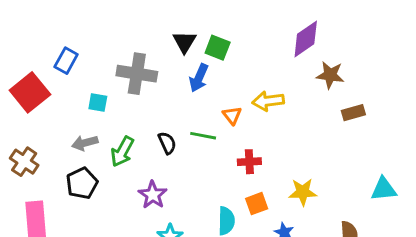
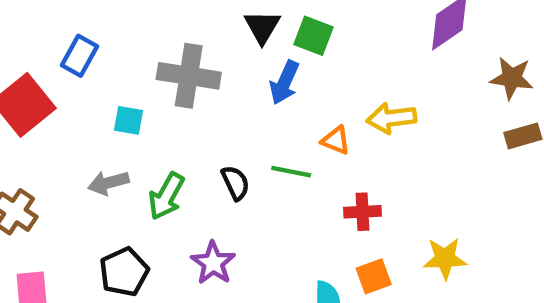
brown star: (330, 75) -> (512, 78), moved
orange triangle: (232, 115) -> (336, 140), turned -30
black pentagon: (82, 183) -> (124, 272), moved

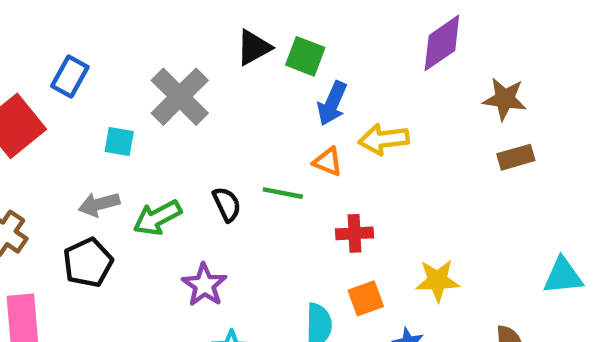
black triangle: (262, 27) -> (254, 47), turned 30
gray cross: (189, 76) -> (180, 97), turned 36
blue arrow: (284, 82) -> (332, 103), moved
green arrow: (166, 196) -> (157, 218), turned 33
black pentagon: (124, 272) -> (88, 263), moved

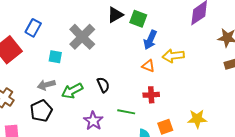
green line: (283, 193) -> (126, 112), moved
red cross: (355, 233) -> (151, 95), moved

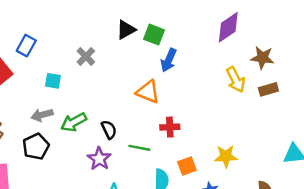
gray cross: (82, 37) -> (86, 56), size x0.6
yellow arrow: (173, 56) -> (236, 80), moved, turned -110
orange triangle: (148, 66) -> (148, 92), moved, size x1.5
black semicircle: (103, 85) -> (109, 130), moved

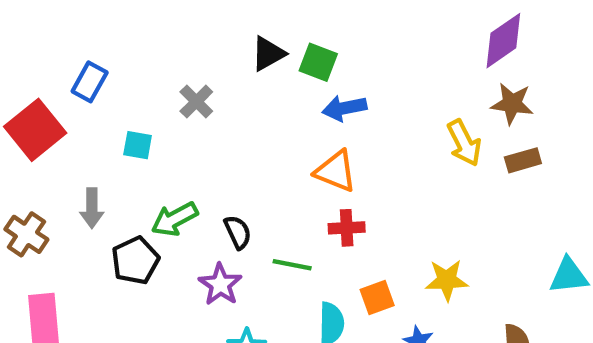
purple diamond: (228, 27) -> (503, 41), moved
blue arrow: (169, 60) -> (344, 108), turned 55
orange triangle: (148, 92) -> (336, 171), moved
gray arrow: (42, 115) -> (92, 208), moved, turned -75
black pentagon: (36, 147) -> (135, 260), moved

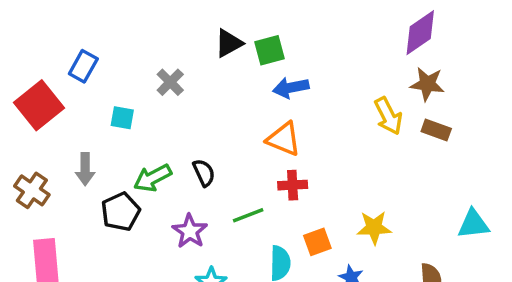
green square: (318, 62) -> (269, 50), turned -36
brown rectangle: (523, 160) -> (436, 130), turned 36
black semicircle: (238, 232) -> (204, 173), moved
green line: (292, 265) -> (248, 215), turned -32

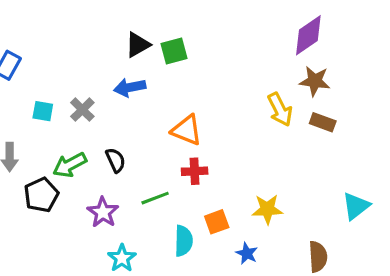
gray cross: (170, 82) -> (82, 110), moved
blue arrow: (291, 88) -> (130, 87), moved
cyan triangle: (473, 224) -> (356, 206), turned -32

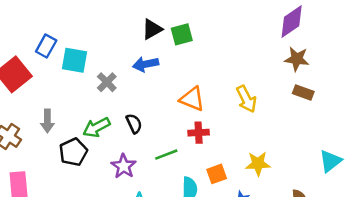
yellow arrow: (280, 110) -> (246, 99), moved
cyan square: (43, 111) -> (74, 60), moved, size x1.5

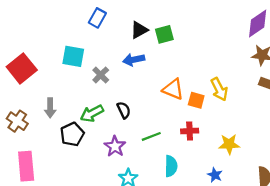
blue rectangle: (46, 46) -> (97, 18), moved
red cross: (199, 133) -> (190, 131), moved
orange square: (217, 174) -> (196, 100), moved, turned 35

